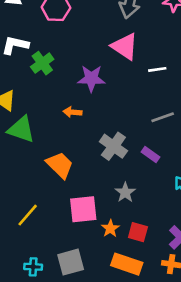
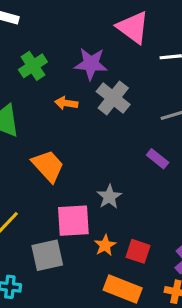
green cross: (42, 63) -> (33, 66), moved
gray cross: (113, 146) -> (113, 98), moved
gray star: (125, 192) -> (109, 197), moved
gray square: (71, 262) -> (47, 255), moved

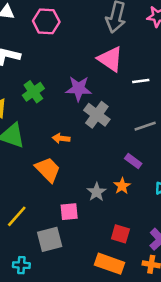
orange arrow: (66, 103) -> (61, 138), moved
pink square: (73, 221) -> (69, 212), size x0.7
orange star: (105, 245) -> (122, 186), moved

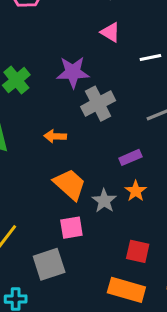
pink triangle: (110, 59) -> (110, 32), size x0.6
gray cross: (97, 115) -> (98, 104), turned 30
purple rectangle: (133, 161) -> (130, 157), moved, turned -56
orange trapezoid: (48, 170) -> (70, 184), moved

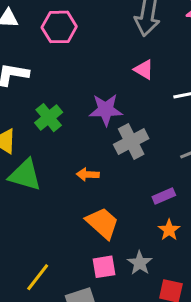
gray star: (104, 201) -> (140, 263), moved

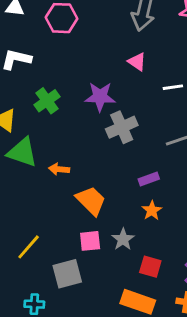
orange arrow: (88, 174) -> (59, 169), moved

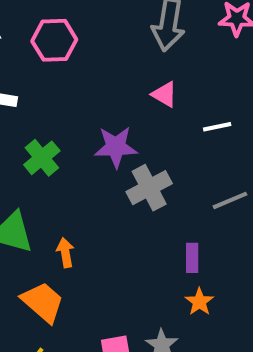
orange arrow: (59, 169) -> (65, 253), turned 78
purple rectangle: (149, 179) -> (192, 258), turned -66
orange trapezoid: (91, 201) -> (43, 302), moved

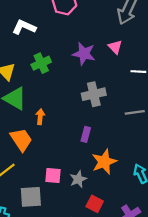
purple star: (116, 147) -> (84, 54), moved
purple rectangle: (192, 258) -> (86, 134), moved
orange star: (199, 302) -> (104, 162), size x1.6

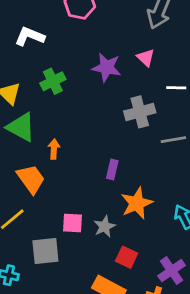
gray cross: (94, 94) -> (140, 112), moved

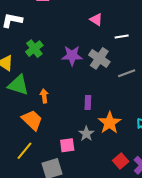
purple star: (107, 67) -> (72, 56), moved
gray cross: (140, 112) -> (99, 58), turned -30
gray star: (105, 227) -> (86, 134), moved
red square: (127, 257) -> (121, 161), moved, turned 35

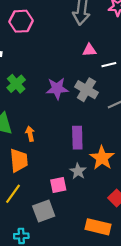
pink triangle: (96, 20) -> (89, 50), moved, turned -32
purple rectangle: (88, 102) -> (77, 138), size x1.5
orange trapezoid: (32, 120) -> (19, 160), turned 45

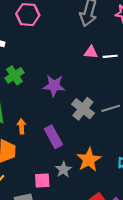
white line: (109, 65) -> (110, 56), moved
gray cross: (86, 90) -> (83, 109), moved
purple rectangle: (77, 138) -> (53, 137), moved, turned -35

